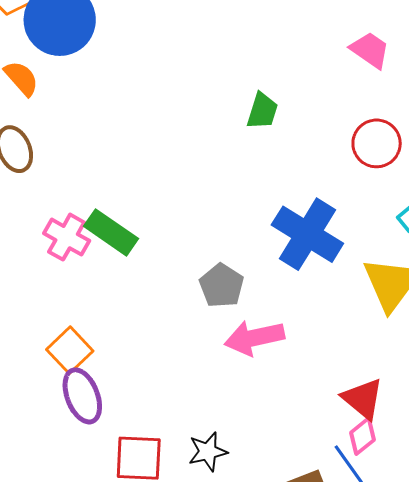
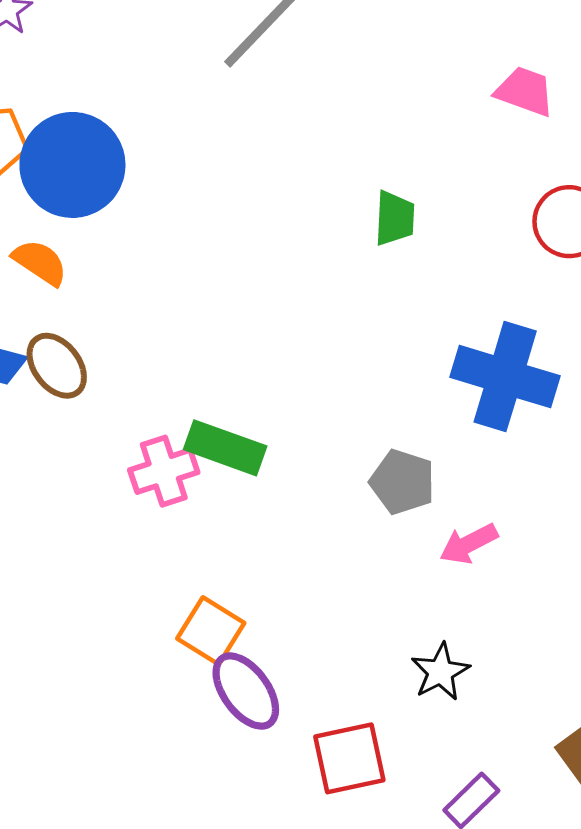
pink cross: (67, 237) -> (164, 471), turned -33
pink arrow: (254, 338) -> (469, 544), size x0.7
black star: (208, 452) -> (440, 672), moved

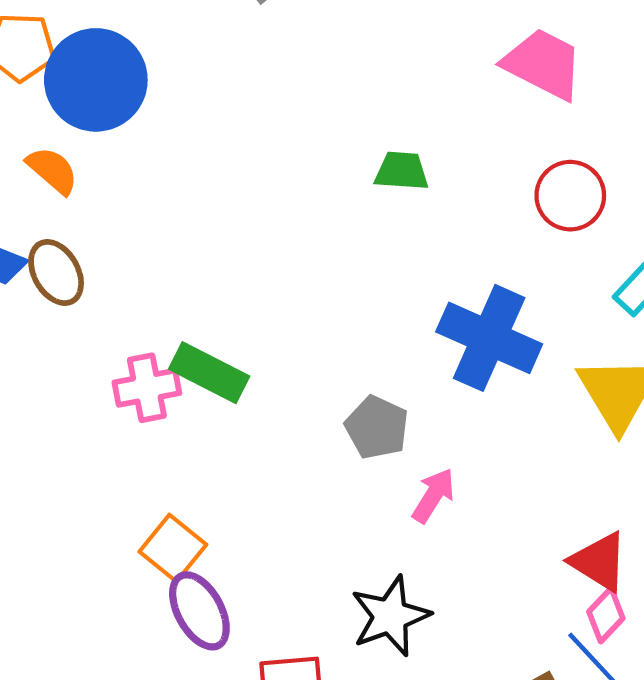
pink trapezoid: (525, 91) -> (543, 64), size x1.4
green trapezoid: (395, 218) -> (402, 171), turned -96
pink arrow: (469, 544) -> (433, 495), turned 142
black star: (440, 672) -> (390, 616), size x1.4

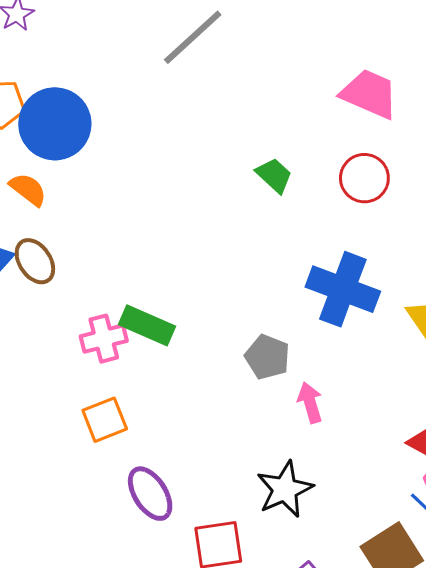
green trapezoid: (402, 171) -> (274, 175), turned 42
red circle: (570, 196) -> (364, 178), moved
pink arrow: (433, 495) -> (310, 403), turned -45
orange square: (173, 548) -> (105, 420), moved, turned 33

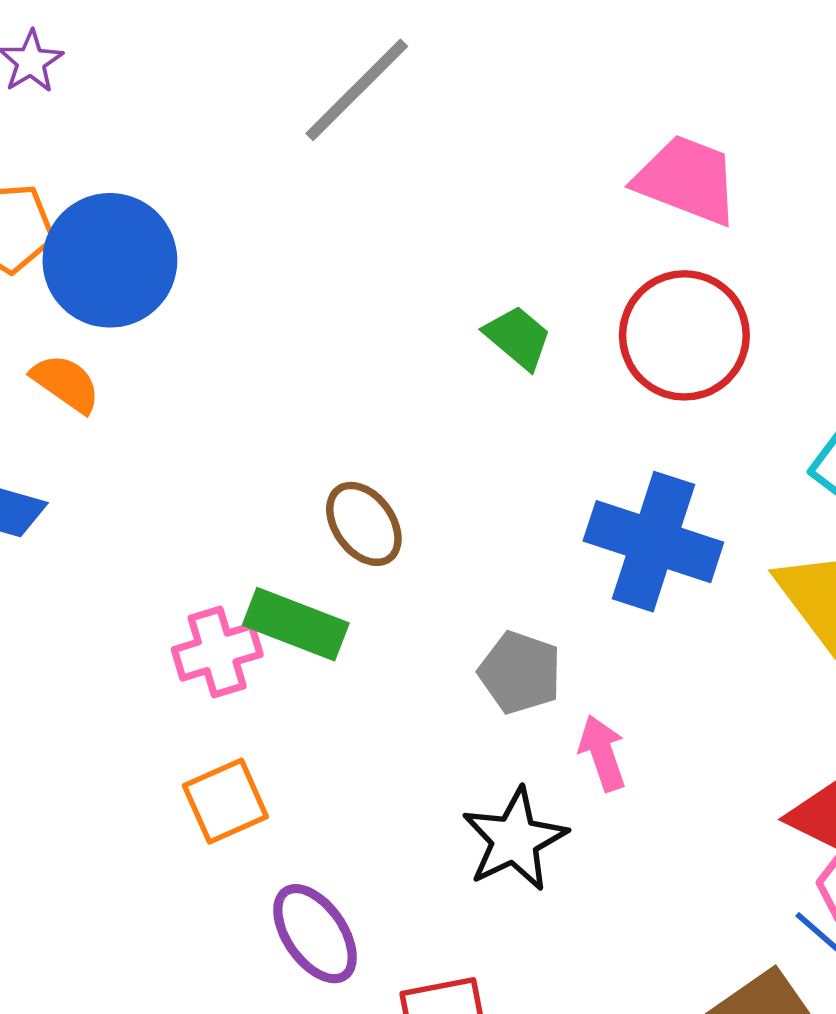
red circle: (364, 178) -> (684, 335), size x1.4
brown ellipse: (35, 261) -> (364, 524), moved
black star: (285, 489) -> (515, 840), moved

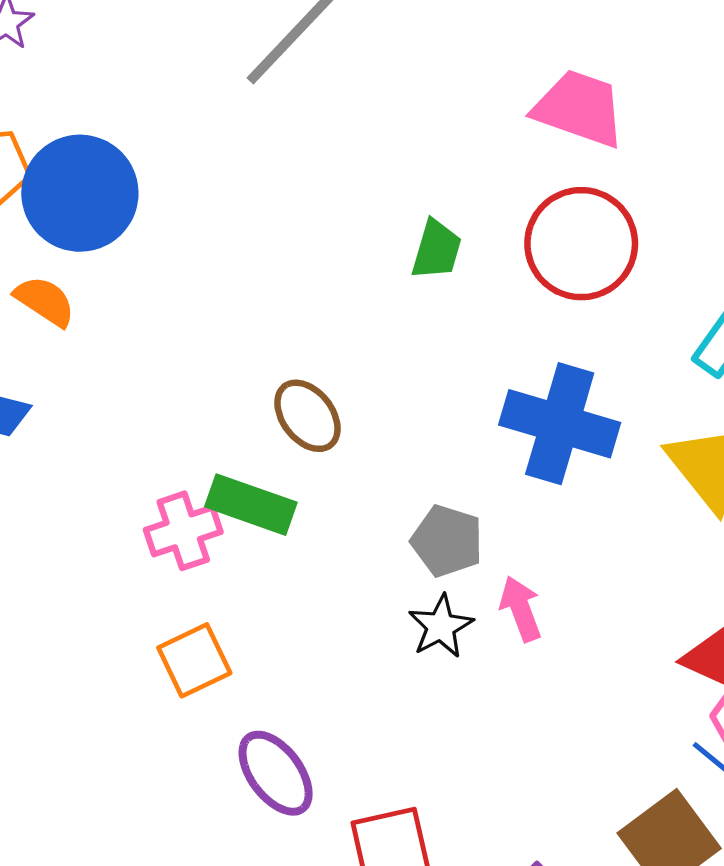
green trapezoid: (518, 337) -> (436, 250), turned 68
black star: (515, 840) -> (441, 626), moved, size x0.7

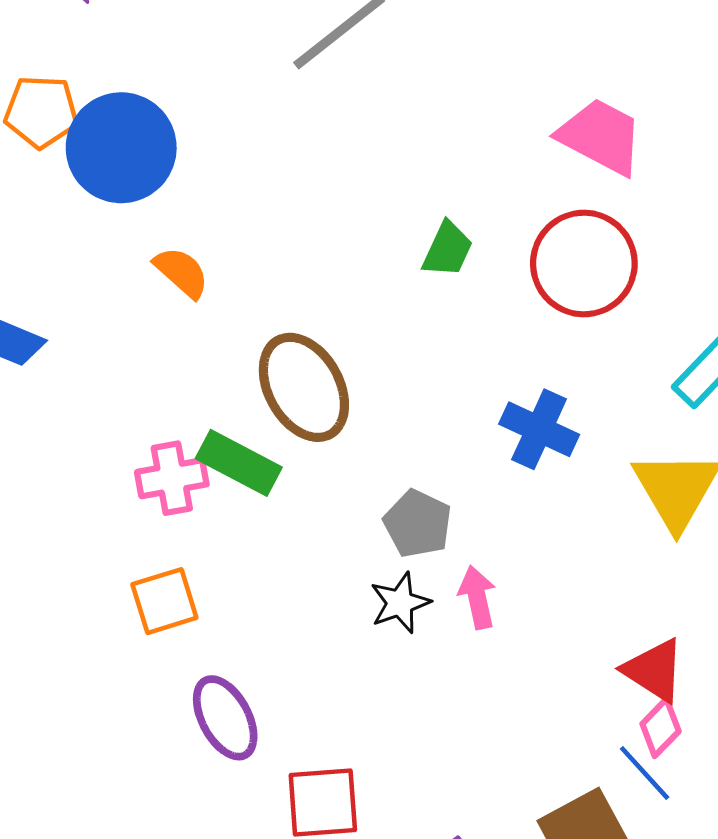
orange semicircle: (45, 301) -> (182, 272), moved
brown ellipse: (307, 416) -> (304, 387), size x1.5
blue cross: (560, 424) -> (539, 429), size x0.7

